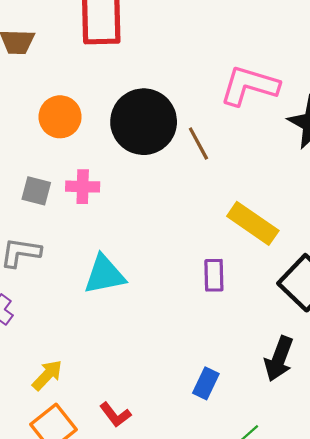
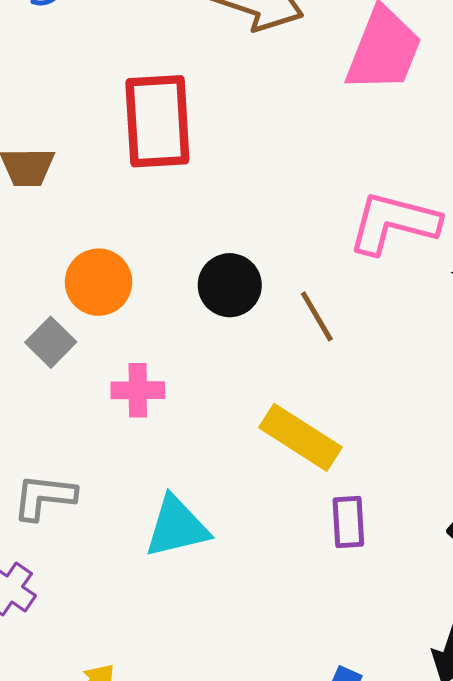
black circle: (144, 122) -> (230, 285), size x0.6
gray square: (36, 191) -> (51, 342), moved, turned 32
yellow rectangle: (253, 223) -> (300, 437), moved

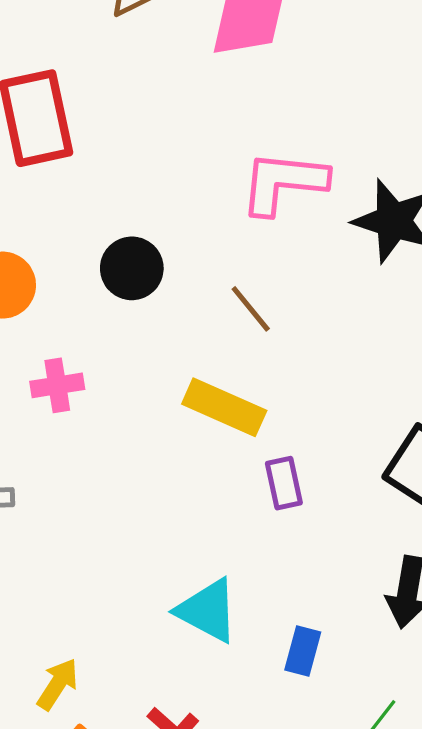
brown line: (317, 316) -> (251, 309), moved
cyan triangle: (177, 527) -> (207, 611), moved, turned 50

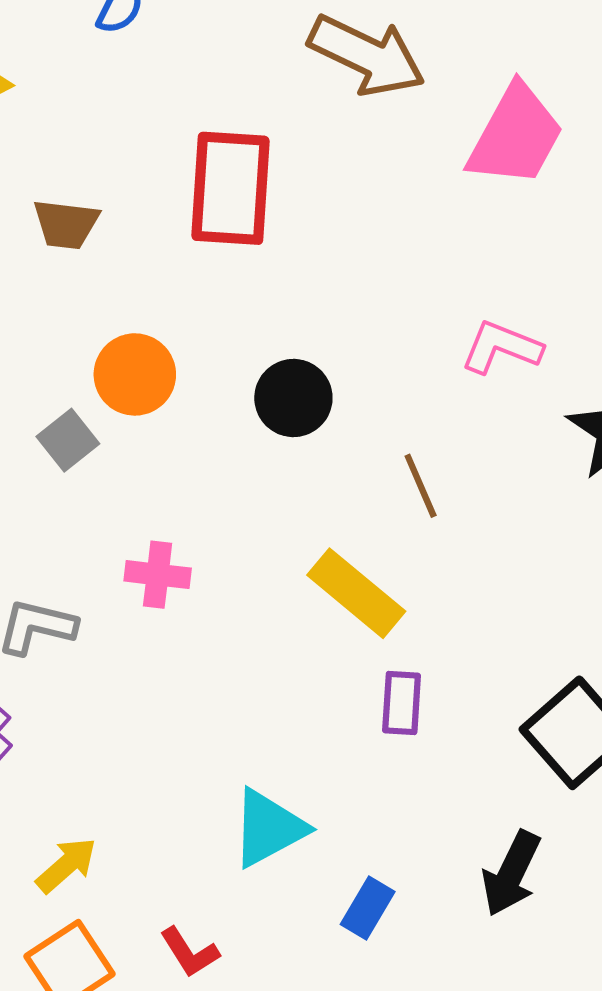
pink L-shape: (283, 183) -> (501, 347), size x0.7
pink cross: (57, 385) -> (158, 575), moved
cyan triangle: (207, 611) -> (268, 828), turned 48

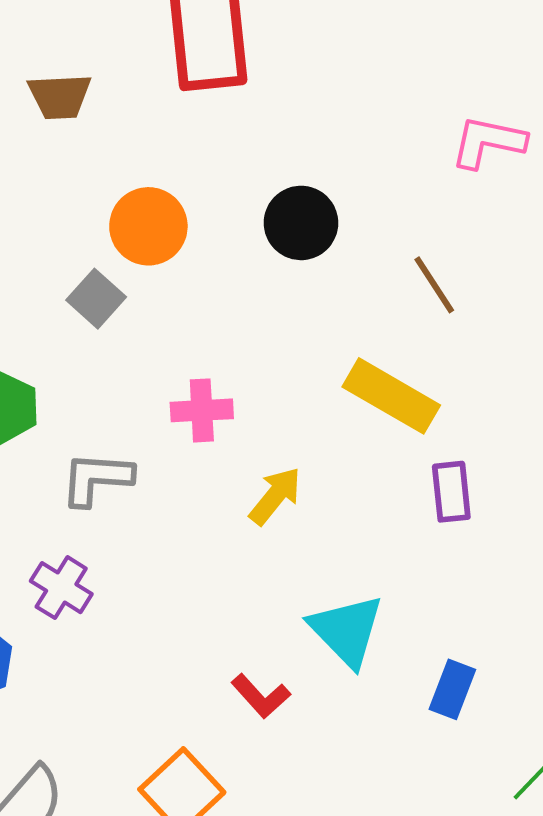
cyan triangle: (268, 828) -> (347, 630), turned -36
yellow arrow: (66, 865) -> (275, 496), moved
red L-shape: (189, 952) -> (261, 696), moved

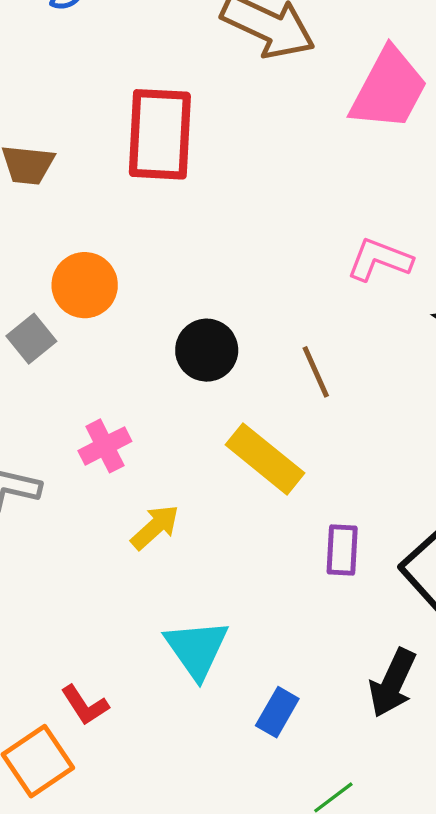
black circle: (301, 223) -> (207, 350), moved
pink cross: (202, 410) -> (105, 446), turned -33
purple rectangle: (451, 492) -> (342, 550), moved
red L-shape: (261, 696) -> (85, 705), moved

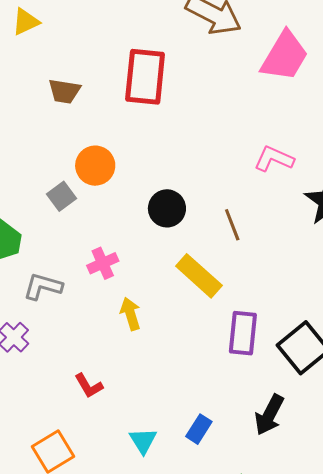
yellow arrow: (155, 527) -> (131, 314), turned -68
purple rectangle: (342, 550) -> (243, 333), size x1.4
cyan triangle: (197, 649) -> (143, 441), moved, size x0.7
red L-shape: (85, 705) -> (89, 386), moved

